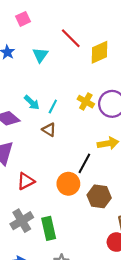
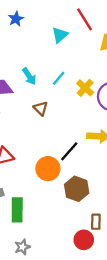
cyan triangle: (40, 55) -> (60, 35), moved
cyan line: (53, 106) -> (59, 78), moved

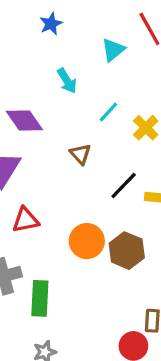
cyan arrow: (29, 76) -> (67, 81), moved
black line: (69, 151) -> (124, 186), moved
brown hexagon: (77, 189) -> (127, 251), moved

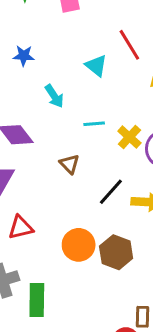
blue star: (51, 24) -> (24, 56), moved, turned 30
cyan triangle: (113, 50) -> (96, 66), turned -40
cyan line: (108, 112) -> (94, 124), turned 45

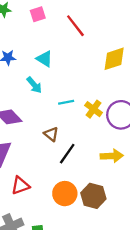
red line: (129, 45) -> (75, 26), moved
cyan triangle: (96, 66) -> (44, 59), moved
black line: (111, 192) -> (67, 154), moved

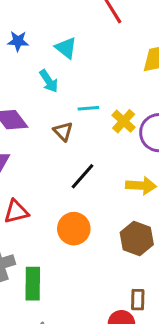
brown triangle: (51, 134) -> (63, 131), moved
brown hexagon: (93, 196) -> (137, 239), moved

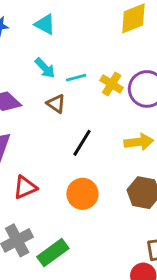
cyan arrow: (49, 81) -> (45, 68), moved
green rectangle: (33, 284) -> (53, 253), turned 64

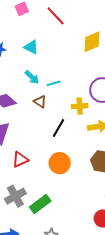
yellow cross: (112, 84) -> (80, 106), moved, turned -35

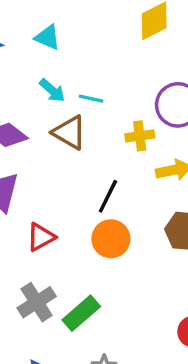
cyan line: (54, 83) -> (91, 99), turned 32
brown triangle: (40, 102) -> (69, 132), size x1.5
black line: (59, 128) -> (108, 196), moved

